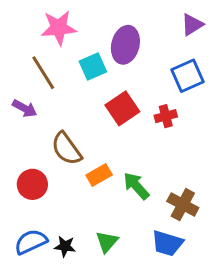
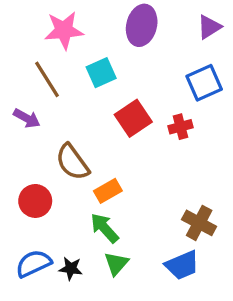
purple ellipse: (125, 45) -> (142, 25), moved
green arrow: (136, 186) -> (104, 228), moved
blue trapezoid: (167, 243) -> (182, 265), turned -40

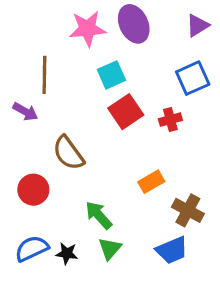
purple ellipse: (142, 25) -> (134, 24), turned -39
pink star: (64, 30) -> (87, 29), moved
cyan square: (101, 73) -> (111, 75), moved
brown line: (47, 79) -> (44, 75), turned 33
orange rectangle: (108, 191) -> (151, 182), moved

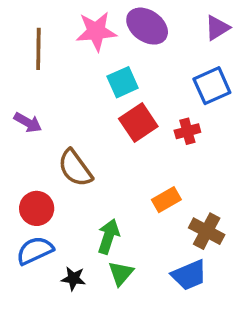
purple ellipse: (134, 24) -> (147, 26), turned -30
brown line: (44, 75) -> (38, 49), moved
green arrow: (99, 215) -> (109, 236), turned 60
blue semicircle: (32, 249) -> (35, 250), moved

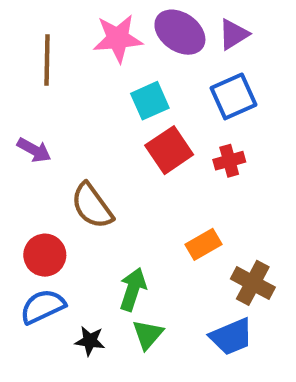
purple triangle: (217, 28) -> (234, 34), moved
blue square: (212, 86) -> (234, 96), moved

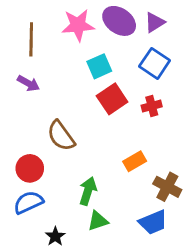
blue square: (234, 96) -> (155, 63), turned -32
purple arrow: (34, 150) -> (28, 83), moved
green triangle: (148, 334) -> (98, 221), turned 30
black star: (90, 341) -> (55, 236), moved, turned 30

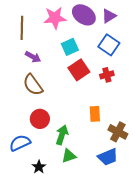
purple arrow: (28, 83) -> (33, 57), moved
brown semicircle: (61, 136) -> (33, 85), moved
orange rectangle: (135, 161) -> (95, 114), turned -63
red circle: (30, 168) -> (40, 119), moved

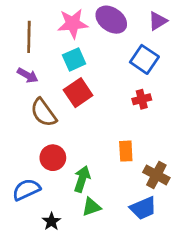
purple triangle: (109, 16) -> (158, 21), moved
cyan square: (70, 47) -> (74, 59), moved
purple arrow: (33, 57) -> (28, 75), moved
red square: (79, 70) -> (78, 93), moved

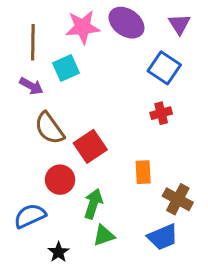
purple triangle: (158, 21) -> (179, 24), turned -30
cyan square: (74, 59) -> (66, 68), moved
red square: (78, 93) -> (90, 146), moved

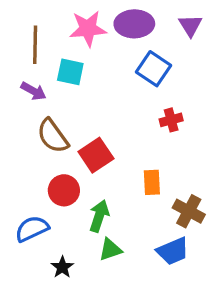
purple ellipse: (126, 23) -> (134, 24), turned -36
cyan square: (66, 68) -> (70, 72), turned 36
blue square: (164, 68) -> (154, 69), moved

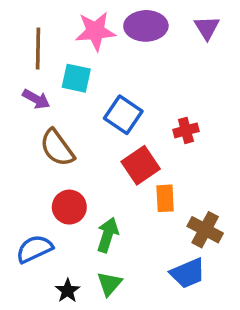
blue square: (154, 69) -> (123, 115), moved
red square: (96, 155) -> (141, 165), moved
green triangle: (110, 250) -> (109, 284), moved, turned -30

